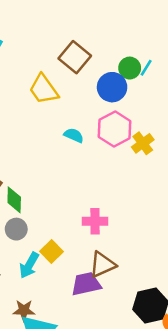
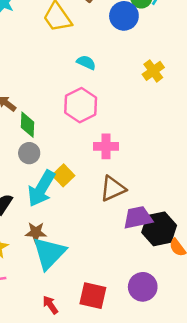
pink hexagon: (115, 129) -> (81, 105), moved
cyan arrow: (29, 265) -> (41, 188), size x1.4
purple trapezoid: (86, 284) -> (138, 218), moved

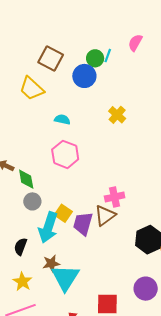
pink cross: (106, 146) -> (115, 197), moved
purple trapezoid: (138, 218) -> (83, 224), moved, turned -50

